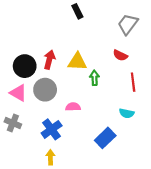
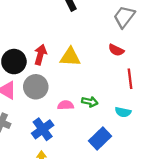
green arrow: (94, 78) -> (90, 102), moved, turned 104

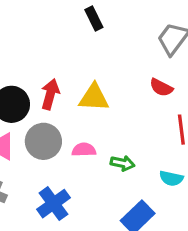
pink semicircle: (66, 105) -> (84, 150), moved

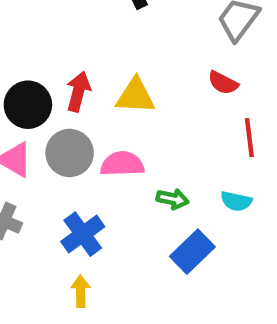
pink semicircle: (84, 150) -> (122, 164), size x1.4
green arrow: (122, 163) -> (173, 199), moved

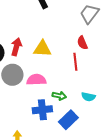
red semicircle: (223, 83) -> (82, 43), turned 40
red line: (249, 138) -> (75, 62), moved
blue cross: (83, 234) -> (42, 110), moved, turned 30

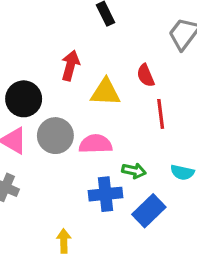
red semicircle: (82, 43) -> (146, 75), moved
red arrow: (16, 47) -> (70, 65), moved

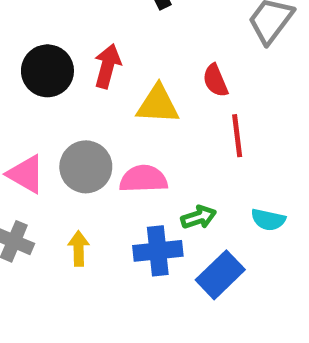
black circle: (24, 99) -> (47, 71), moved
green arrow: (134, 171) -> (199, 217), turned -30
yellow arrow: (64, 241) -> (79, 248), moved

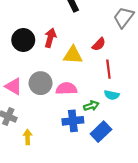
red semicircle: (215, 80) -> (99, 44), turned -112
cyan semicircle: (268, 220) -> (112, 95), moved
yellow arrow: (79, 248) -> (28, 137), moved

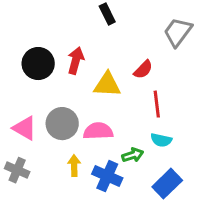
blue cross: (73, 121) -> (107, 176), turned 30
blue rectangle: (101, 132) -> (167, 184), moved
yellow arrow: (28, 137) -> (74, 166), moved

